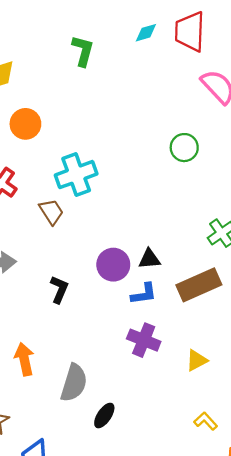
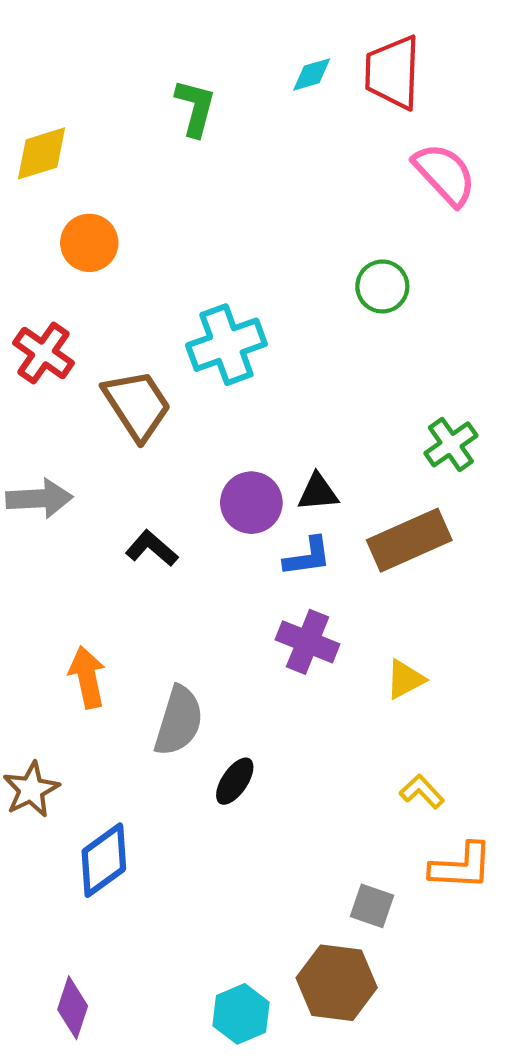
cyan cross: (76, 175) -> (226, 345), moved
brown trapezoid: (51, 212) -> (137, 405), size x1.5
black L-shape: (59, 289) -> (152, 548), turned -72

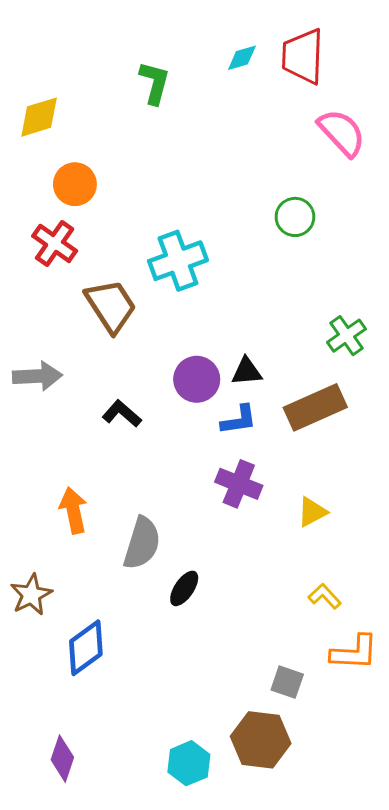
red cross: (44, 353) -> (55, 243), moved

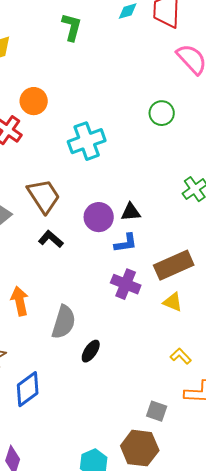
orange circle: (75, 184) -> (34, 101), moved
brown trapezoid: (111, 306) -> (44, 196), moved
brown rectangle: (315, 407) -> (174, 265), moved
yellow triangle: (312, 512) -> (173, 302), turned 50

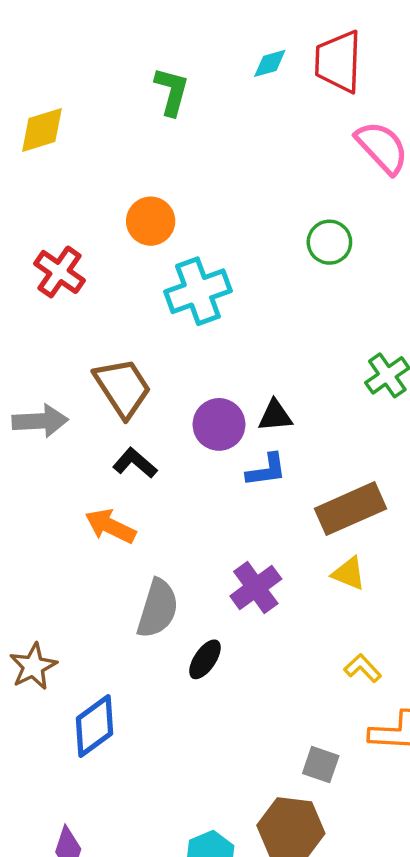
orange circle: (34, 101) -> (151, 221), moved
purple cross: (126, 284) -> (256, 587), moved, turned 32
orange arrow: (20, 301) -> (110, 526), moved, turned -52

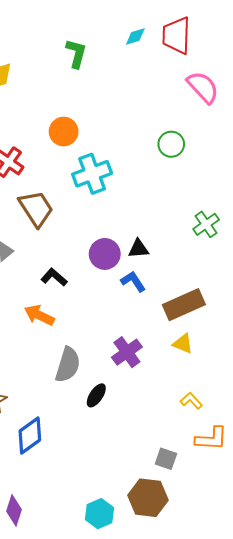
brown trapezoid: (123, 388) -> (36, 209), moved
blue L-shape: (266, 470) -> (133, 281), turned -115

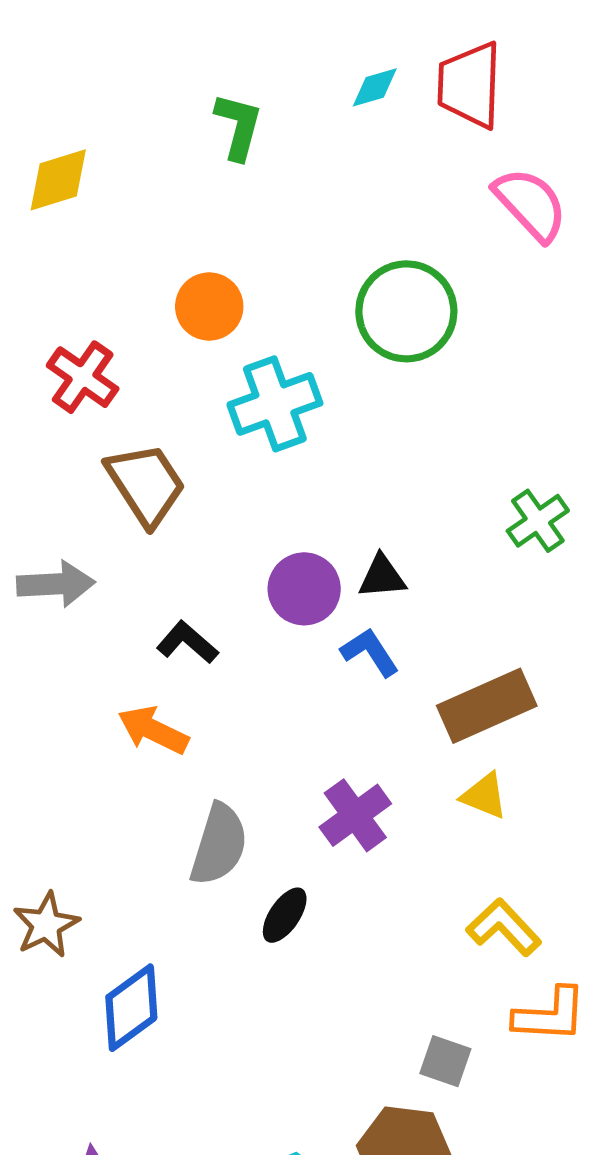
green circle: (171, 144) -> (406, 311), moved, size x1.6
yellow L-shape: (191, 401) -> (504, 927), size x1.4

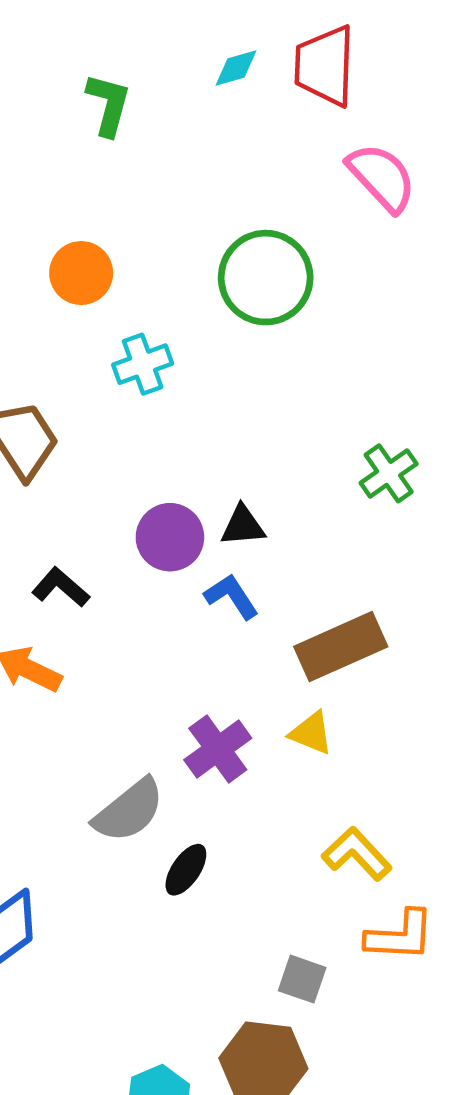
cyan cross: (275, 404) -> (143, 364), size x0.7
yellow triangle: (484, 796) -> (311, 733), moved
gray semicircle: (219, 845) -> (129, 811), moved, turned 34
black ellipse: (285, 915) -> (186, 870), moved

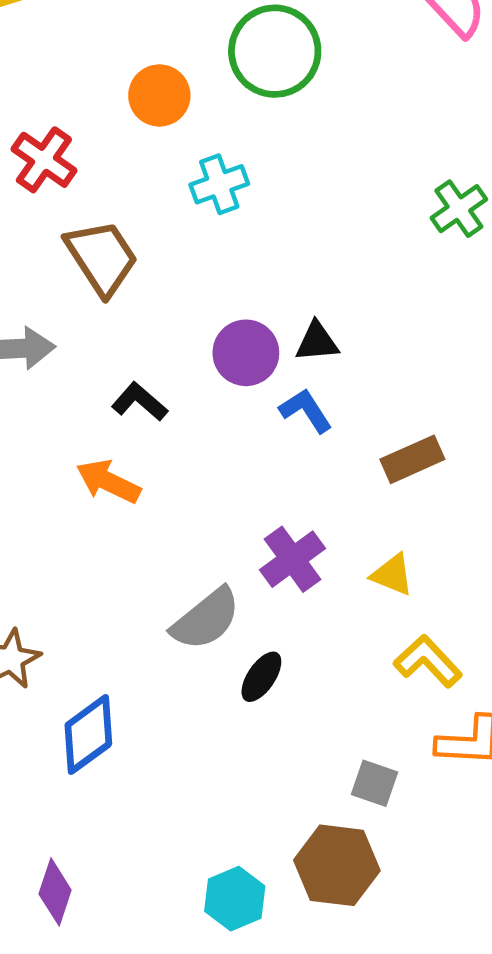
green circle: (266, 278) -> (275, 51), moved
green cross: (389, 473) -> (459, 209), moved
brown rectangle: (341, 647) -> (412, 459), size x0.7
yellow triangle: (311, 733) -> (392, 575), moved

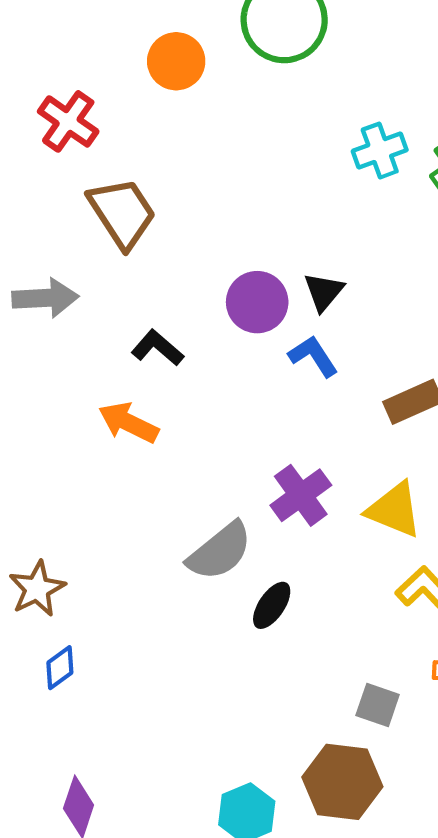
cyan cross: (219, 184) -> (380, 151), moved
black triangle: (317, 342) -> (324, 292), turned -45
yellow triangle: (392, 575) -> (394, 510), size x1.4
blue diamond: (88, 734) -> (60, 668), moved, size x0.6

